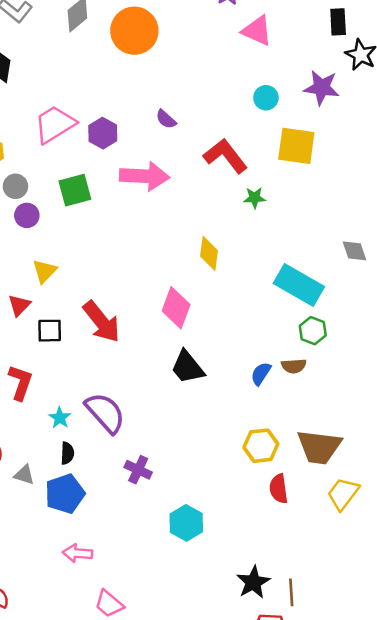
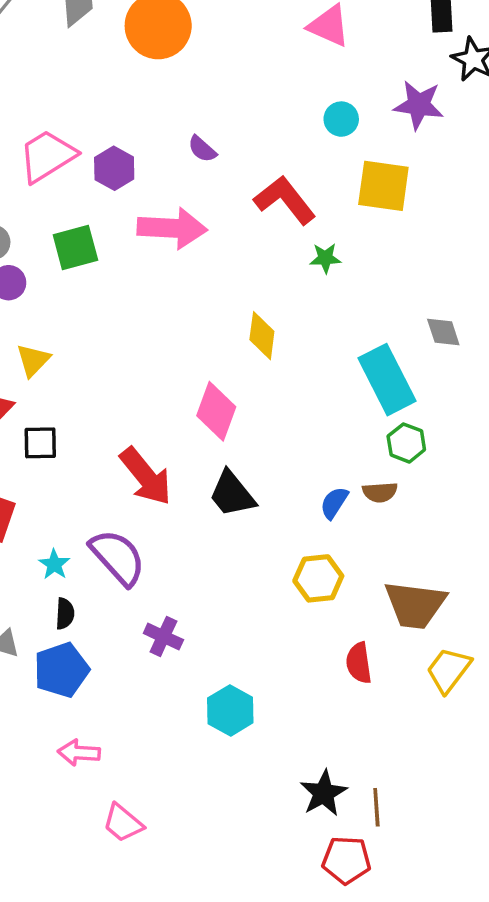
gray diamond: (355, 251) -> (443, 332), moved
cyan rectangle: (299, 285) -> (387, 380), turned 33
red arrow: (101, 322) -> (146, 476), moved
yellow hexagon: (261, 446) -> (318, 578), moved

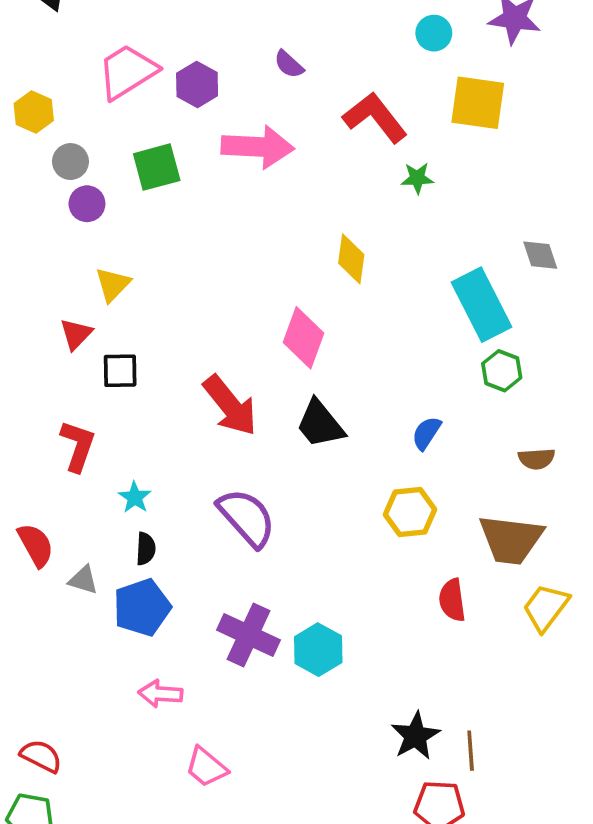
brown semicircle: (380, 492) -> (537, 459), moved
purple semicircle: (118, 557) -> (247, 518), moved
purple cross: (163, 637) -> (248, 635), moved, size x1.5

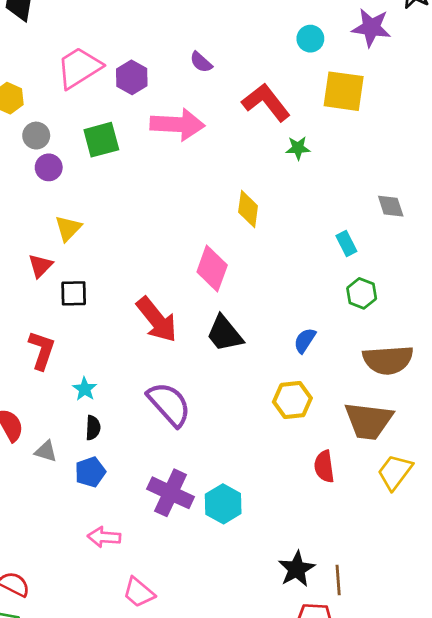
cyan rectangle: (482, 305) -> (346, 244), size x0.5
brown semicircle: (537, 459) -> (388, 360), size x1.8
blue pentagon: (142, 607) -> (90, 472), size x0.7

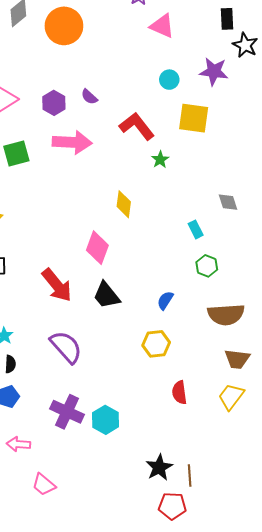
purple hexagon: (132, 77) -> (54, 103), moved
green star: (298, 148) -> (160, 160), turned -30
brown trapezoid: (369, 421) -> (237, 359), moved, size x0.7

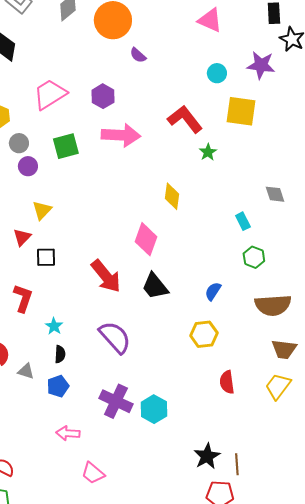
purple semicircle: (89, 97) -> (138, 55), moved

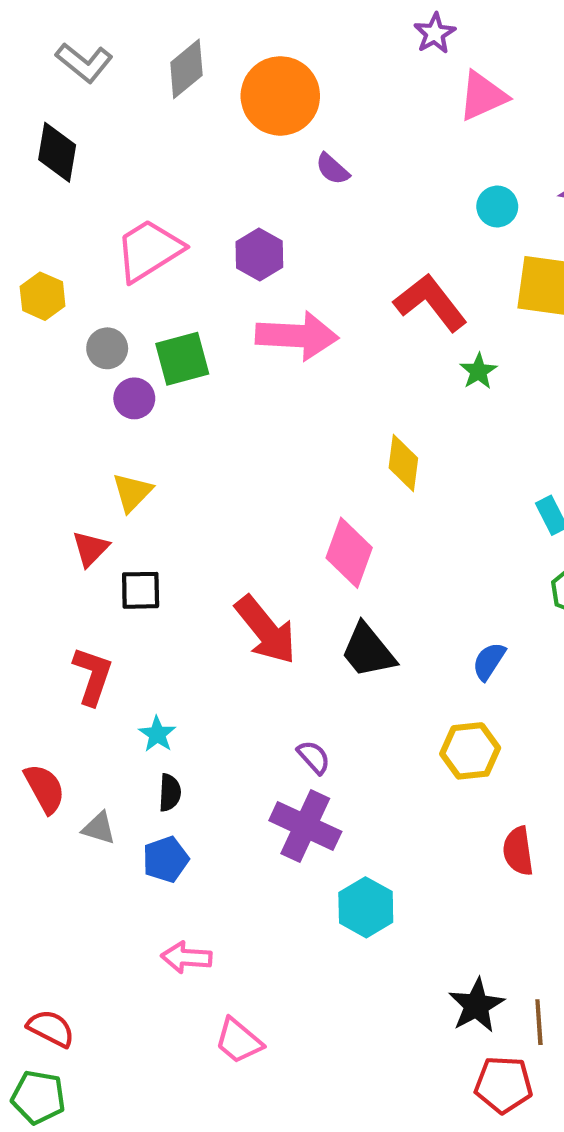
pink triangle: (210, 20) -> (483, 96), turned -48
gray circle: (19, 143) -> (107, 348), moved
purple circle: (28, 166) -> (134, 398), moved
purple semicircle: (115, 337) -> (314, 757), moved, size x0.5
purple cross: (116, 401) -> (305, 826), moved

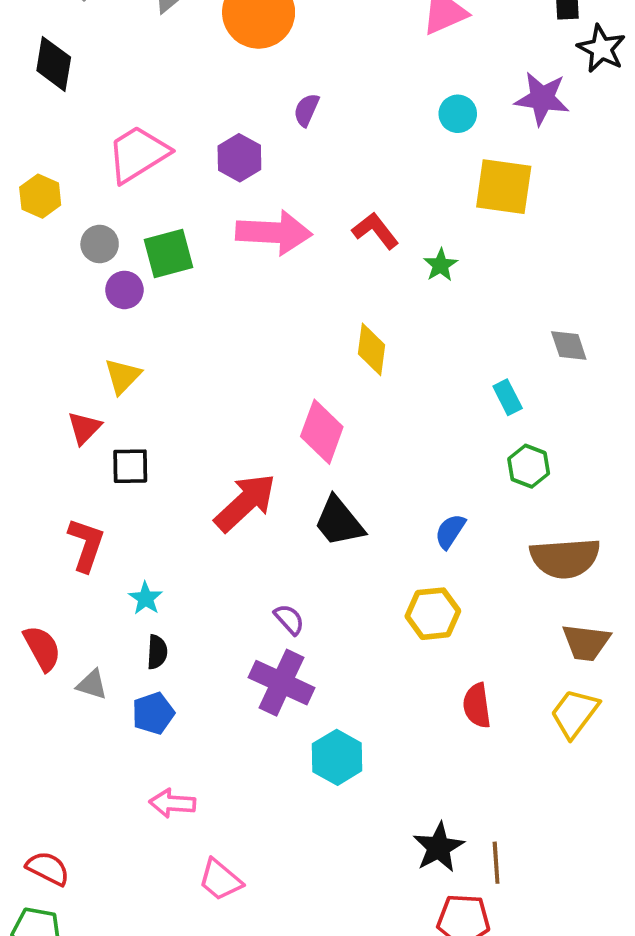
purple semicircle: (332, 169) -> (306, 110), moved, turned 72
red L-shape: (430, 302) -> (375, 231), moved, size x0.7
red arrow: (266, 630) -> (245, 503), turned -94

